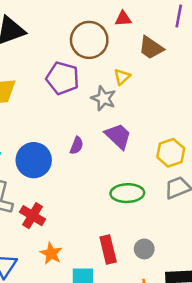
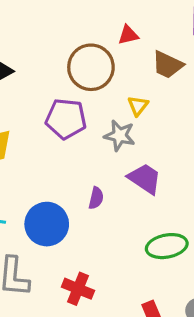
red cross: (33, 216) -> (78, 289), moved

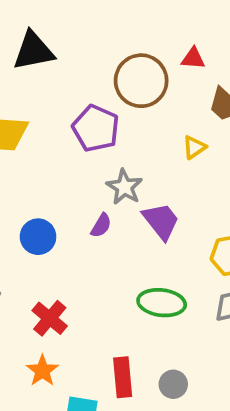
yellow triangle: (138, 106) -> (194, 147), moved
gray star: (120, 135) -> (124, 187), moved
blue circle: (47, 224) -> (38, 237), size x0.7

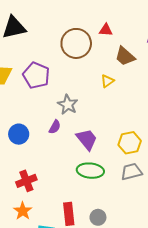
purple pentagon: (96, 128) -> (36, 75), moved
purple trapezoid: (161, 221) -> (87, 139), moved
red cross: (50, 318) -> (26, 181), turned 30

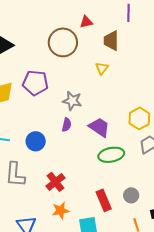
brown trapezoid: (125, 56) -> (111, 41), turned 65
orange star: (23, 211) -> (61, 210), turned -30

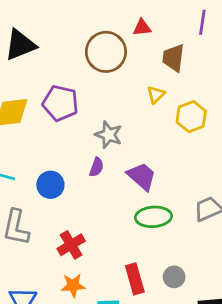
yellow hexagon: (139, 118) -> (191, 117), moved

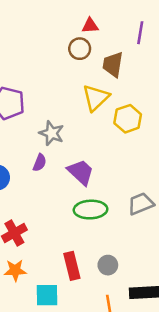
red triangle: (142, 27) -> (90, 26), moved
brown circle: (106, 52) -> (80, 49), moved, size x0.6
yellow triangle: (156, 95) -> (96, 98), size x1.6

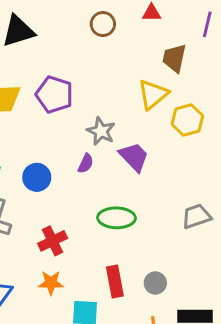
brown circle: (80, 49) -> (103, 24), moved
purple trapezoid: (81, 172) -> (134, 157), moved
green ellipse: (91, 210) -> (117, 218), moved

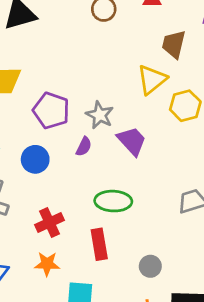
purple pentagon: (54, 94) -> (51, 111), moved
red rectangle: (115, 282) -> (99, 244), moved

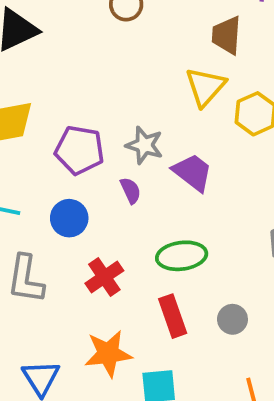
purple semicircle: (84, 147) -> (131, 190), turned -42
red cross: (49, 222) -> (104, 277), moved
orange star: (47, 264) -> (108, 354), size x1.4
gray circle: (150, 266) -> (232, 319), moved

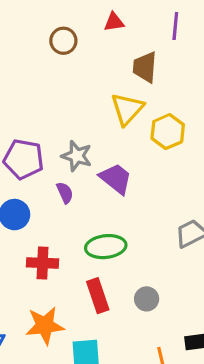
red cross: (104, 277) -> (43, 263), turned 36

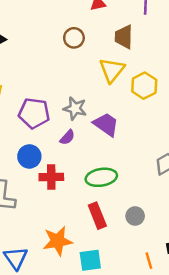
brown circle: (63, 41) -> (74, 38), moved
purple semicircle: (65, 193) -> (67, 137), turned 70
red cross: (43, 263) -> (51, 177), moved

